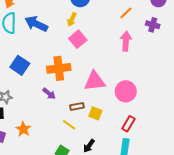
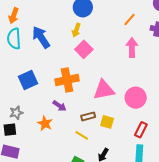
blue arrow: (36, 24) -> (41, 37), turned 35
blue square: (20, 65) -> (28, 80), turned 36
orange star: (23, 129) -> (45, 123), moved

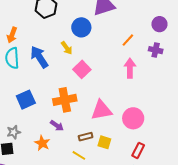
yellow arrow: (76, 30) -> (67, 48), moved, turned -56

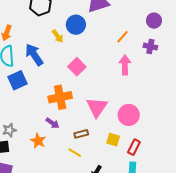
yellow arrow: (67, 48) -> (58, 36), moved
blue square: (26, 100) -> (18, 80), moved
pink triangle: (101, 110) -> (97, 107), turned -45
yellow square: (104, 142) -> (113, 140), moved

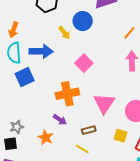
blue arrow: (34, 55) -> (41, 51), turned 125

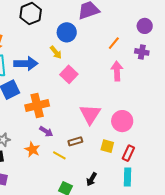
yellow arrow: (64, 33) -> (56, 52), moved
orange cross: (67, 94) -> (37, 106), moved
yellow line: (82, 149) -> (59, 155), moved

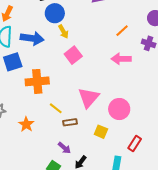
blue circle: (67, 32) -> (55, 13), moved
pink arrow: (117, 71) -> (121, 59), turned -96
purple arrow: (46, 131) -> (64, 148), moved
red rectangle: (128, 153) -> (135, 143), moved
yellow line: (59, 155) -> (56, 108), moved

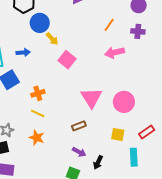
blue arrow: (32, 38) -> (23, 52), size x0.6
orange cross: (37, 81) -> (38, 93), size x0.6
yellow line: (56, 108) -> (38, 113), moved
yellow square: (101, 132) -> (118, 135), moved
red rectangle: (135, 143) -> (147, 132), turned 35

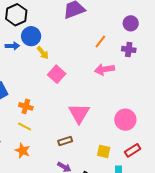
blue arrow: (23, 52) -> (12, 46), moved
orange cross: (38, 93) -> (26, 106), turned 32
pink circle: (124, 102) -> (125, 120), moved

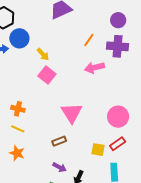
purple cross: (129, 49) -> (118, 46), size x1.5
yellow arrow: (43, 53) -> (43, 54), moved
red rectangle: (133, 150) -> (118, 144), moved

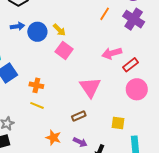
blue circle: (19, 38) -> (37, 32), moved
purple cross: (118, 46) -> (134, 19), turned 30
pink arrow: (94, 68) -> (112, 53), moved
red rectangle: (118, 144) -> (131, 65), moved
orange star: (17, 153) -> (53, 138), moved

